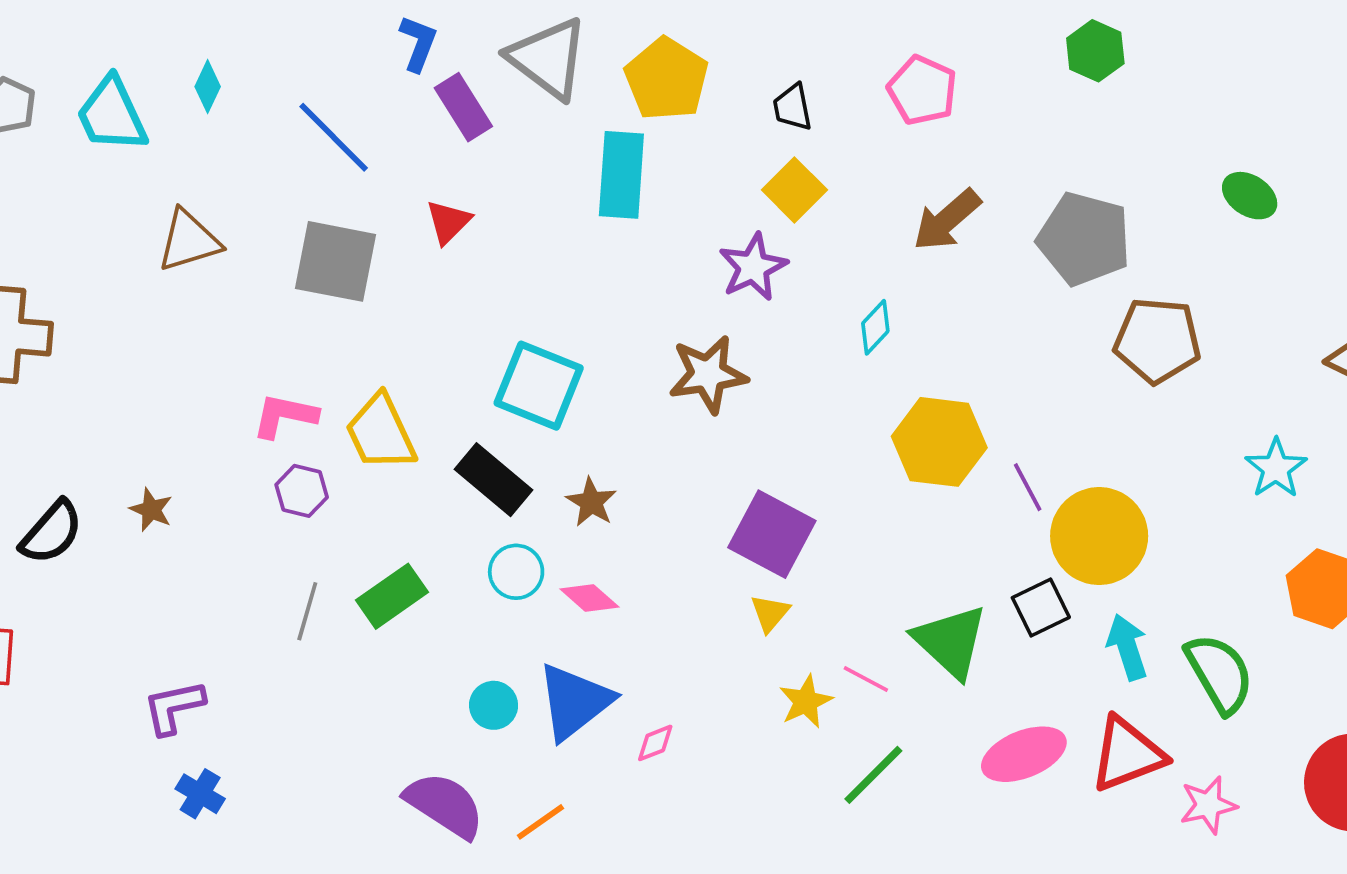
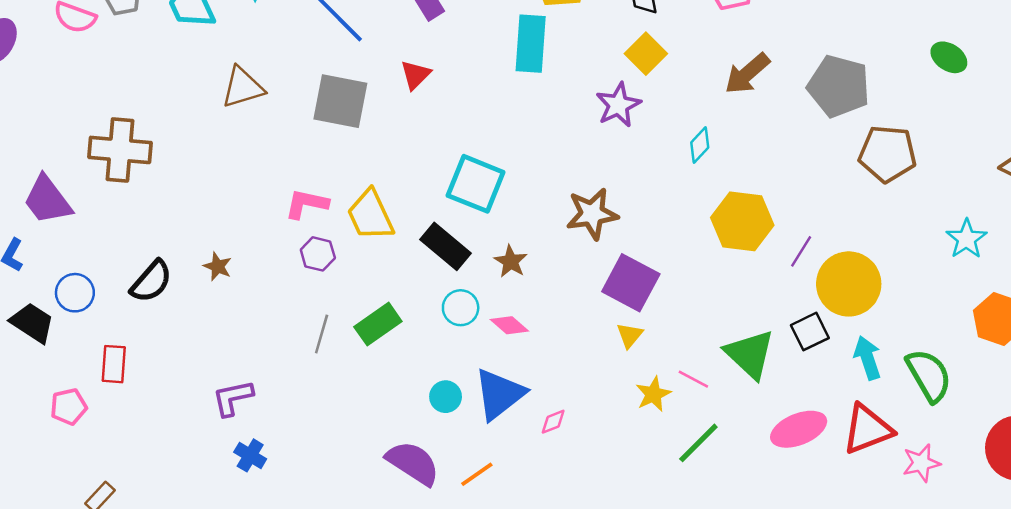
brown star: (708, 374) -> (592, 214), moved
purple line: (1028, 487) -> (801, 251), turned 60

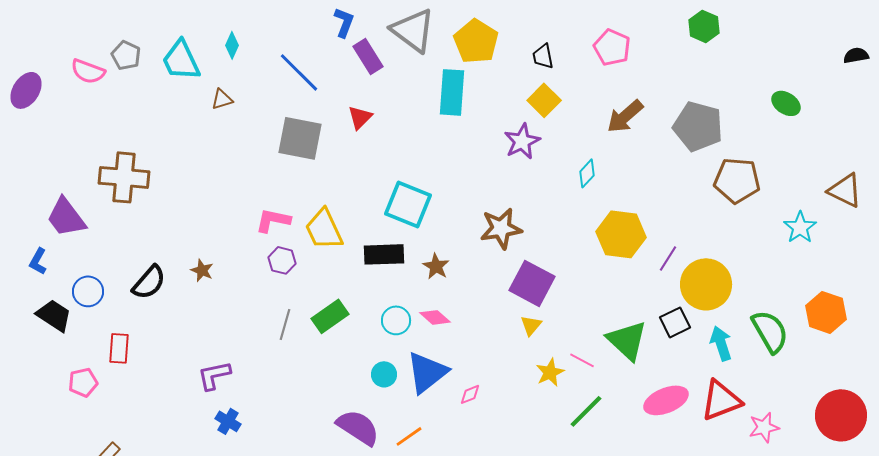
brown triangle: (243, 87) -> (222, 99), moved, size x0.6
cyan star: (966, 239) -> (800, 227), moved
black rectangle: (446, 246) -> (384, 254), turned -42
cyan circle: (461, 308) -> (396, 320), moved
green semicircle: (929, 375) -> (770, 331), moved

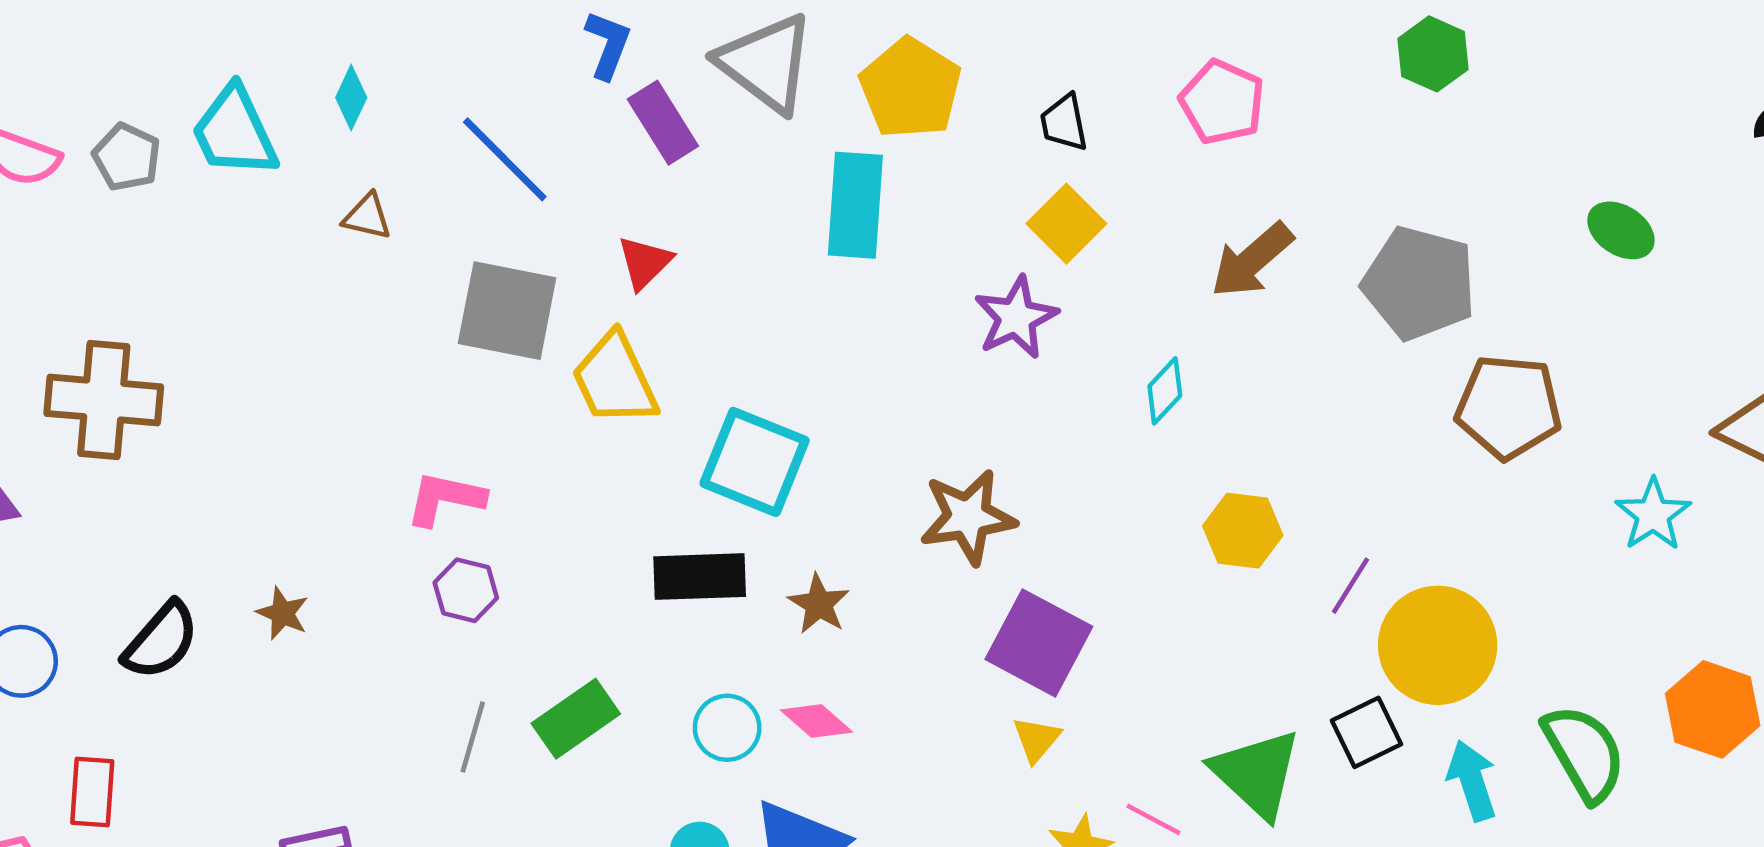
gray pentagon: (126, 55) -> (127, 157), moved
brown triangle: (222, 99) -> (367, 217), moved, turned 30
yellow trapezoid: (324, 229) -> (615, 379), moved
yellow hexagon: (621, 234) -> (1243, 531), size x0.7

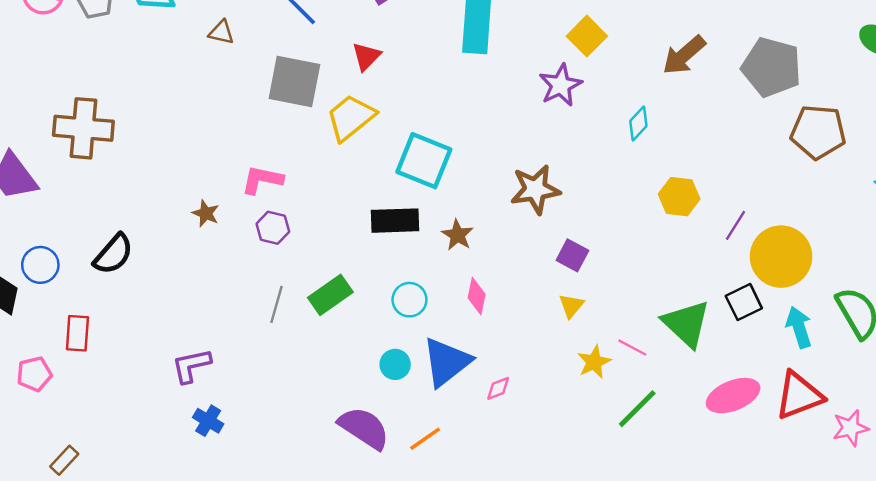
yellow trapezoid: (615, 379) -> (351, 118), turned 76
brown star: (282, 613) -> (206, 213), moved
purple square: (1039, 643) -> (572, 255), size x0.6
pink diamond: (816, 721) -> (477, 296), moved, turned 60

